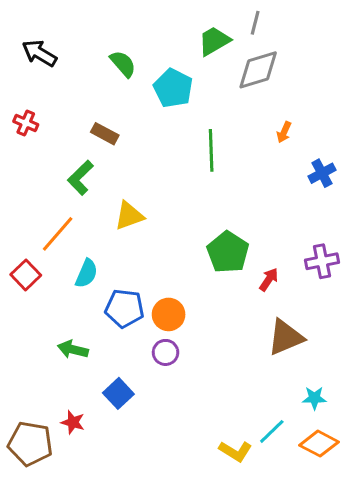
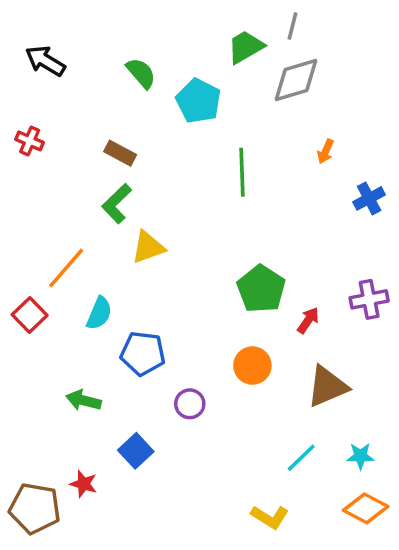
green L-shape: (80, 178) -> (117, 204), moved
orange circle: (169, 314) -> (252, 366), moved
cyan line: (272, 431) -> (301, 458), moved

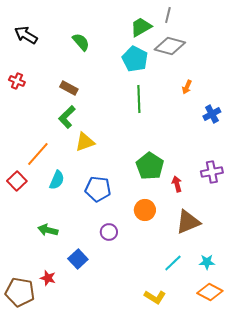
gray diamond: (296, 80) -> (170, 46), turned 32
cyan pentagon: (198, 101) -> (135, 59), moved
red arrow: (308, 320) -> (177, 184), turned -49
blue pentagon: (143, 353) -> (98, 189), moved

